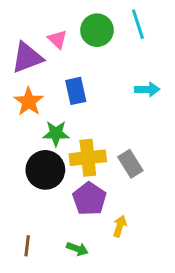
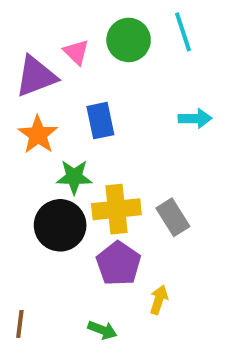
brown line: (27, 246) -> (20, 324), moved

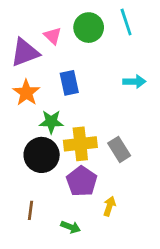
brown line: (20, 324) -> (30, 210), moved

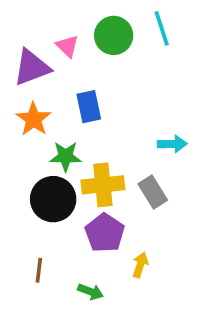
cyan arrow: (134, 82) -> (172, 144), moved

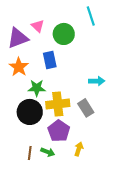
green circle: (114, 35) -> (64, 34), moved
brown line: (39, 270) -> (30, 153), moved
green arrow: (90, 292) -> (48, 152), moved

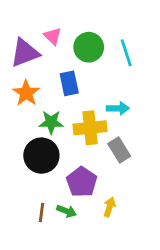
cyan line: (91, 16) -> (126, 53), moved
cyan arrow: (97, 81) -> (118, 108), moved
yellow cross: (58, 104) -> (90, 128), moved

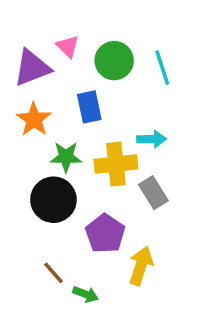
yellow arrow: (109, 207) -> (141, 266), size x1.5
green arrow: (66, 211) -> (86, 294), moved
brown line: (41, 212) -> (53, 273), turned -48

